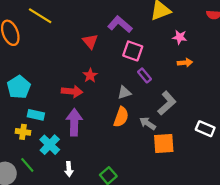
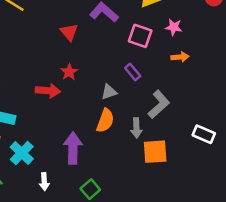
pink square: (133, 51) -> (140, 36), moved
purple arrow: (74, 122) -> (73, 148), moved
gray arrow: (148, 123) -> (136, 128), turned -126

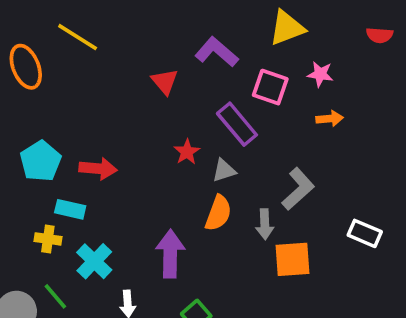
red star: (69, 72) -> (187, 152), moved
purple rectangle: (133, 72) -> (237, 124), moved, size x1.6
red arrow: (48, 91) -> (98, 169), moved

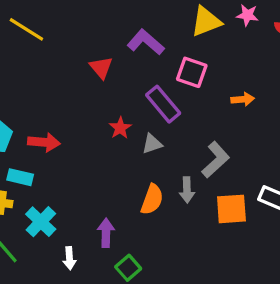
pink star: (320, 74) -> (247, 15), moved
orange semicircle: (218, 213) -> (152, 199), moved
purple arrow: (170, 254) -> (106, 233), moved, size x0.7
orange square: (292, 259) -> (231, 209), moved

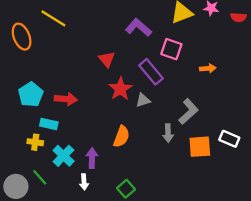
red triangle: (101, 68) -> (107, 59), moved
red star: (120, 128) -> (120, 89), size x1.5
orange semicircle: (152, 199) -> (121, 136), moved
purple arrow: (106, 233) -> (92, 158), moved

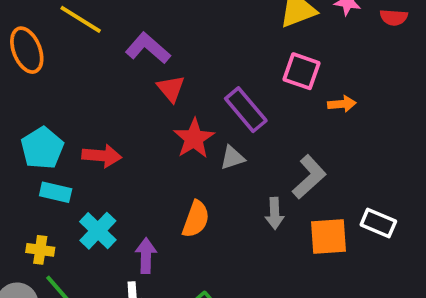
purple L-shape: (138, 28) -> (148, 48), moved
pink square: (171, 49) -> (302, 71), moved
cyan rectangle: (49, 124) -> (56, 192), moved
yellow cross: (35, 142) -> (40, 250), moved
cyan cross: (64, 156) -> (98, 231), moved

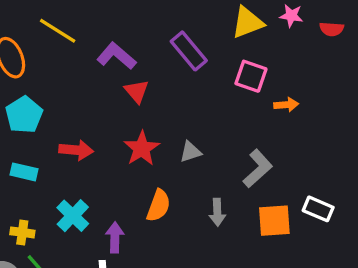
purple rectangle: (246, 110) -> (189, 51), moved
red star: (194, 138) -> (142, 148), moved
cyan pentagon: (42, 148) -> (24, 115), moved
cyan rectangle: (56, 192) -> (24, 172), moved
gray arrow: (275, 213) -> (217, 212), moved

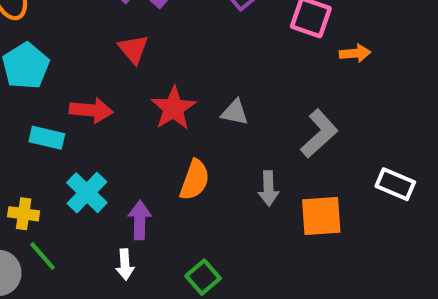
red triangle: (137, 91) -> (133, 49), moved
gray triangle: (190, 152) -> (235, 112), turned 30
cyan rectangle: (24, 172) -> (47, 138), moved
orange square: (274, 221) -> (321, 216), moved

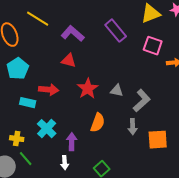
red triangle: (133, 49) -> (69, 61), turned -35
gray L-shape: (319, 134) -> (142, 101), moved

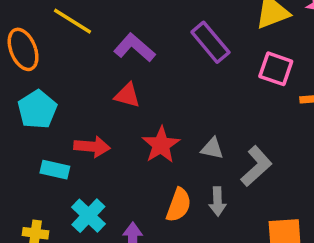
gray arrow: (133, 127) -> (218, 201), moved

